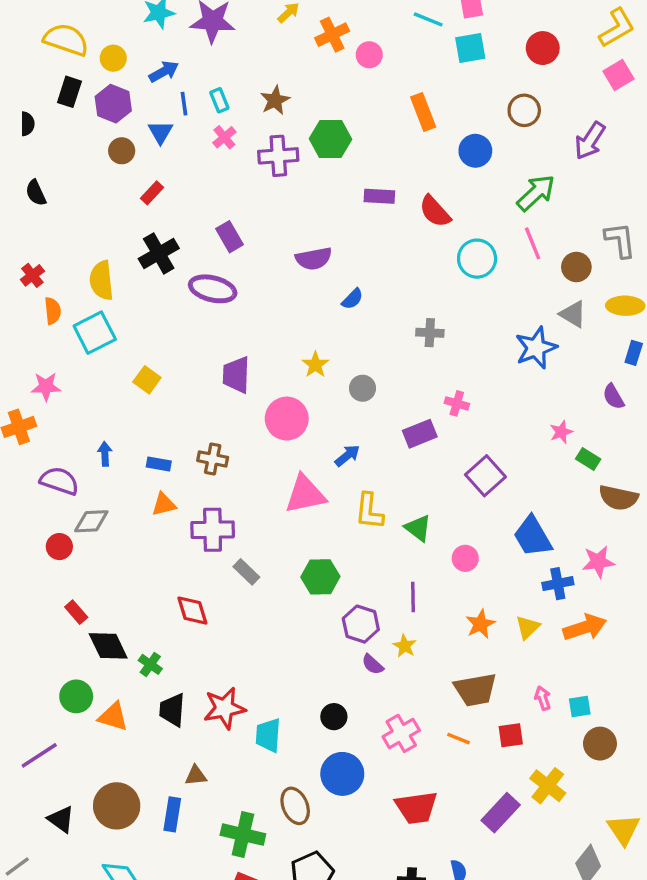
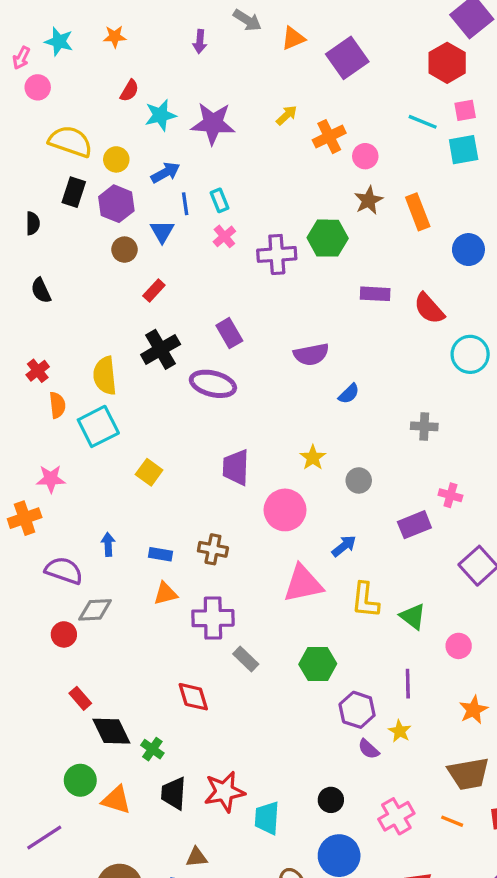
brown star: (275, 100) -> (369, 200), moved

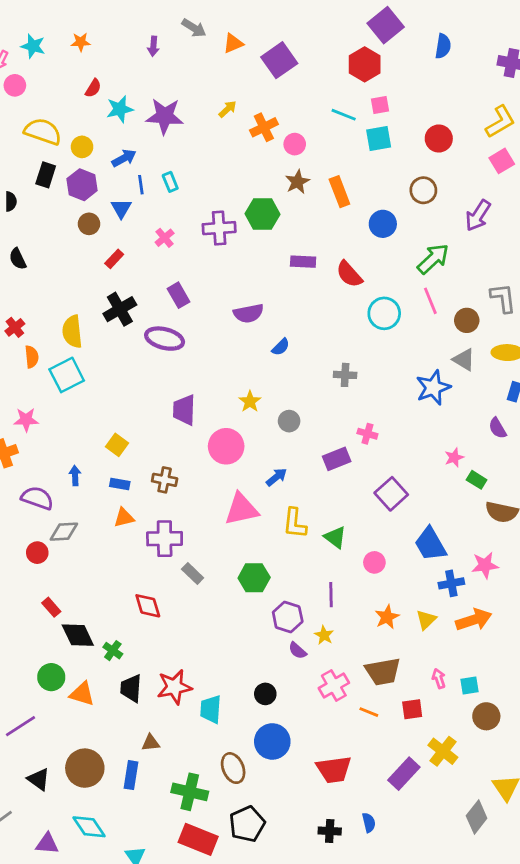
pink cross: (224, 236) -> (165, 238), moved
yellow square: (149, 472) -> (117, 445), moved
pink cross: (396, 816) -> (334, 686), moved

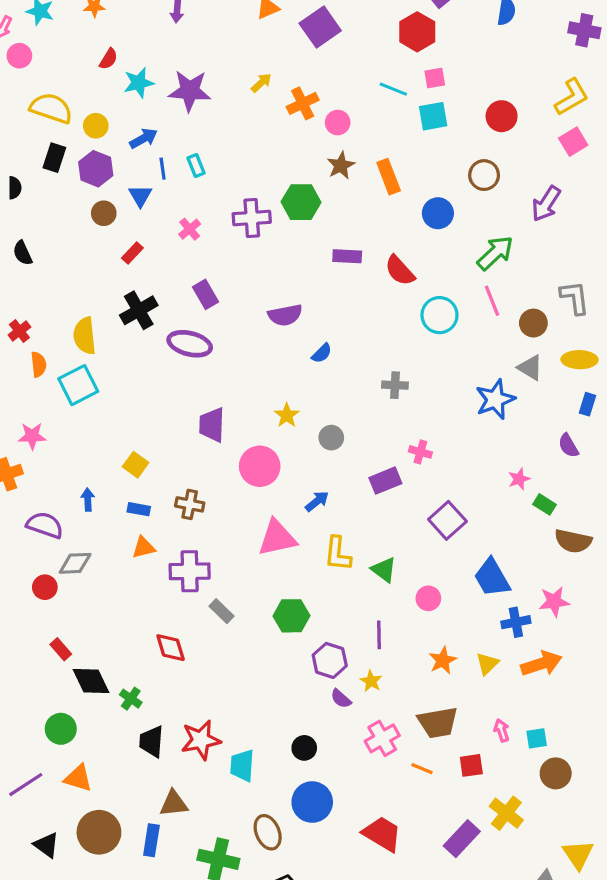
orange triangle: (82, 694) -> (78, 778), moved
brown triangle: (151, 743) -> (174, 804), size x1.4
red trapezoid: (334, 769) -> (382, 834), turned -141

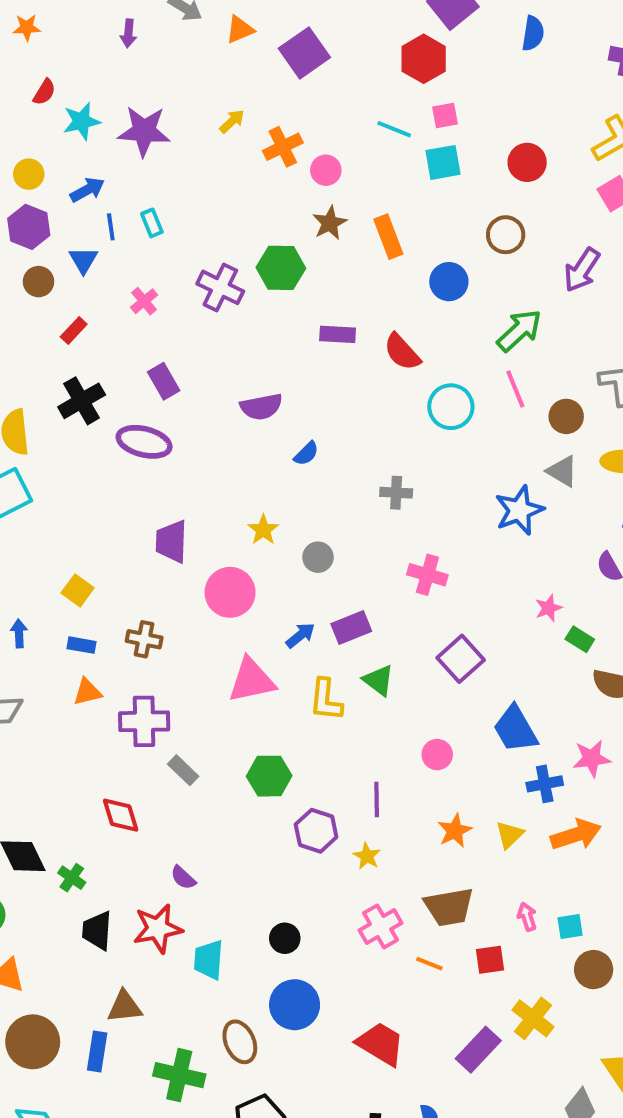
purple cross: (252, 218) -> (220, 287), turned 30
pink cross: (420, 452) -> (427, 575), size x1.4
purple rectangle: (385, 481) -> (351, 628), moved
green triangle: (384, 570) -> (379, 680), moved
purple semicircle: (341, 699) -> (183, 878), moved

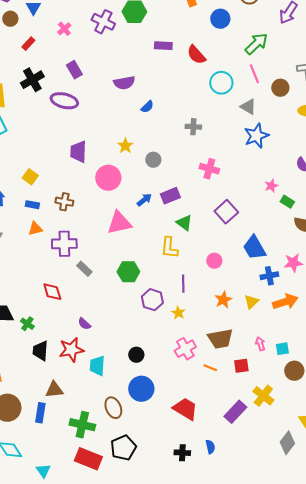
gray triangle: (562, 471) -> (248, 107), moved
yellow L-shape: (326, 700) -> (169, 248), moved

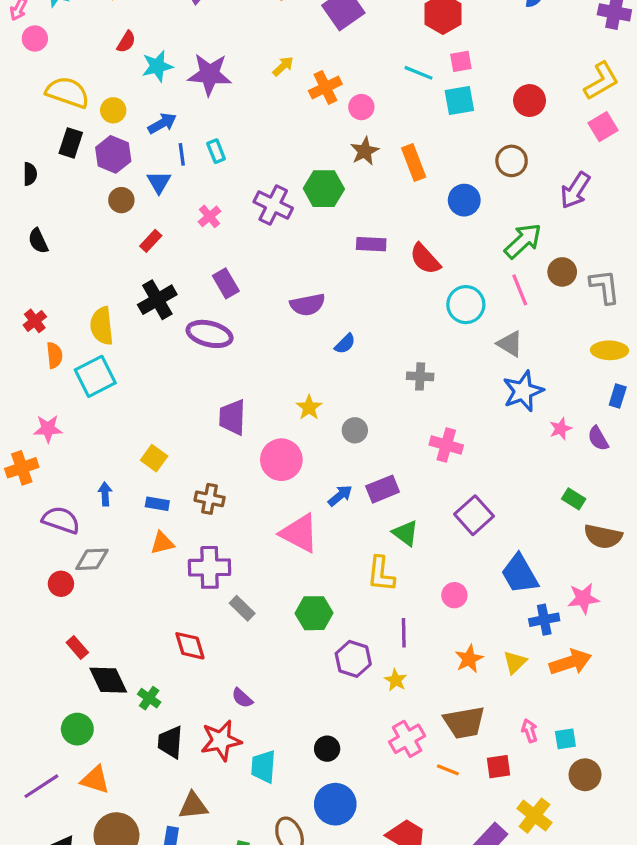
brown circle: (280, 88) -> (562, 272), moved
pink star: (271, 186) -> (561, 429), moved
pink triangle: (119, 223) -> (299, 533), turned 40

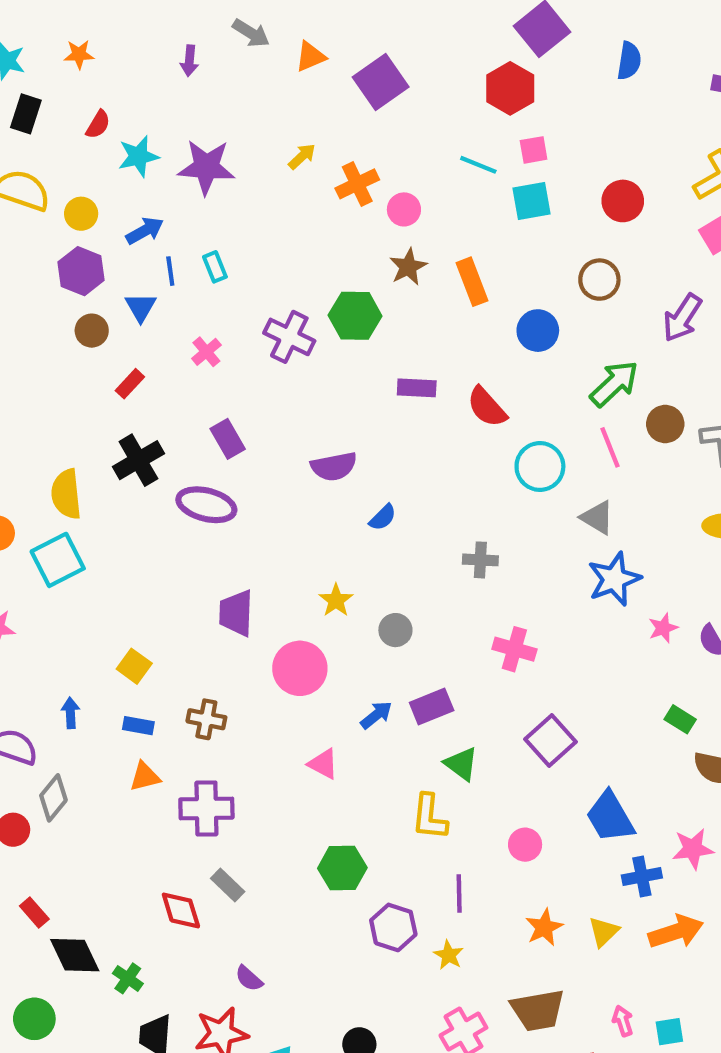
black rectangle: (71, 143) -> (26, 114), moved
pink triangle: (299, 533) -> (323, 764), size x0.6
gray diamond: (92, 559) -> (53, 798), turned -48
gray rectangle: (242, 608) -> (228, 885), moved

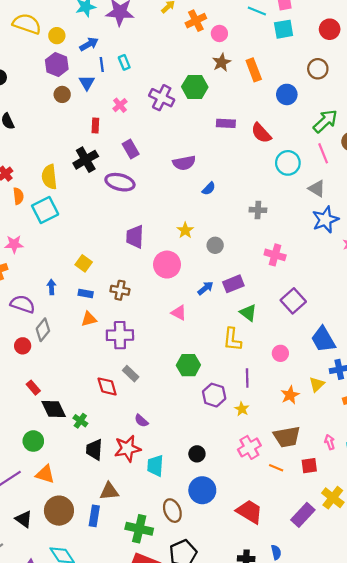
red rectangle: (130, 384) -> (95, 125), moved, turned -40
yellow triangle: (604, 932) -> (317, 384), moved

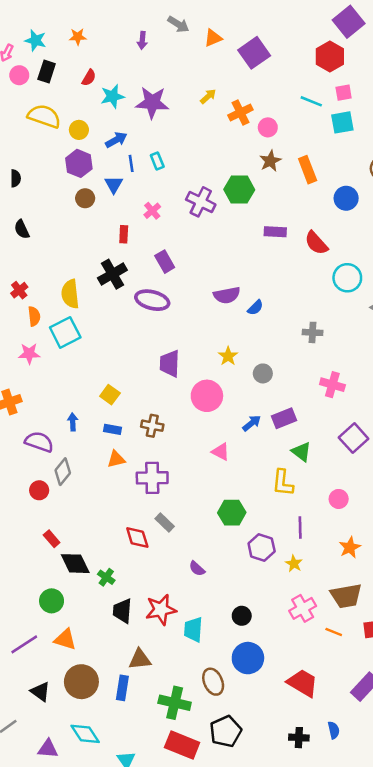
purple semicircle: (184, 163) -> (227, 295), moved
pink star: (14, 244) -> (29, 354), moved
purple semicircle: (141, 421) -> (197, 569), moved

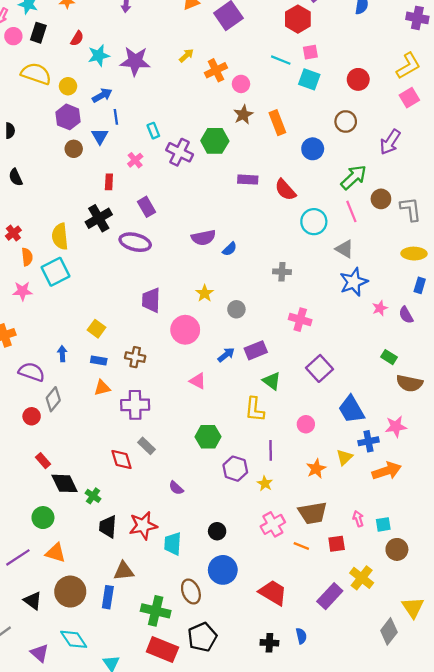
cyan square: (342, 122) -> (309, 79), turned 30
cyan rectangle: (157, 161) -> (153, 131), moved
purple triangle: (48, 749) -> (40, 653), turned 36

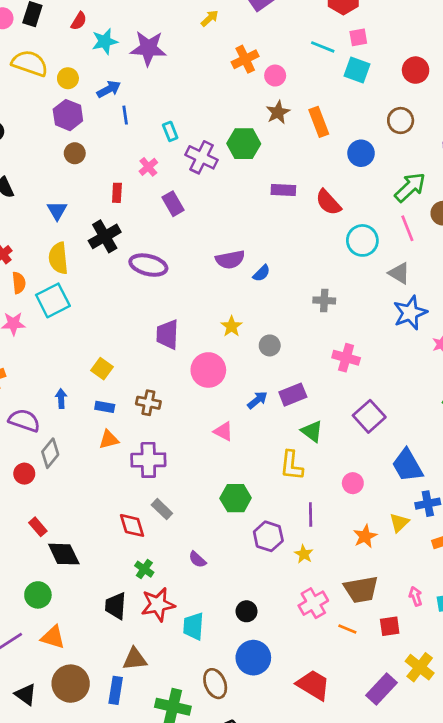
yellow arrow: (186, 55) -> (210, 18), moved
blue triangle: (100, 136) -> (57, 210), moved
purple rectangle: (147, 207) -> (173, 204), moved
green cross: (93, 496) -> (144, 569), moved

